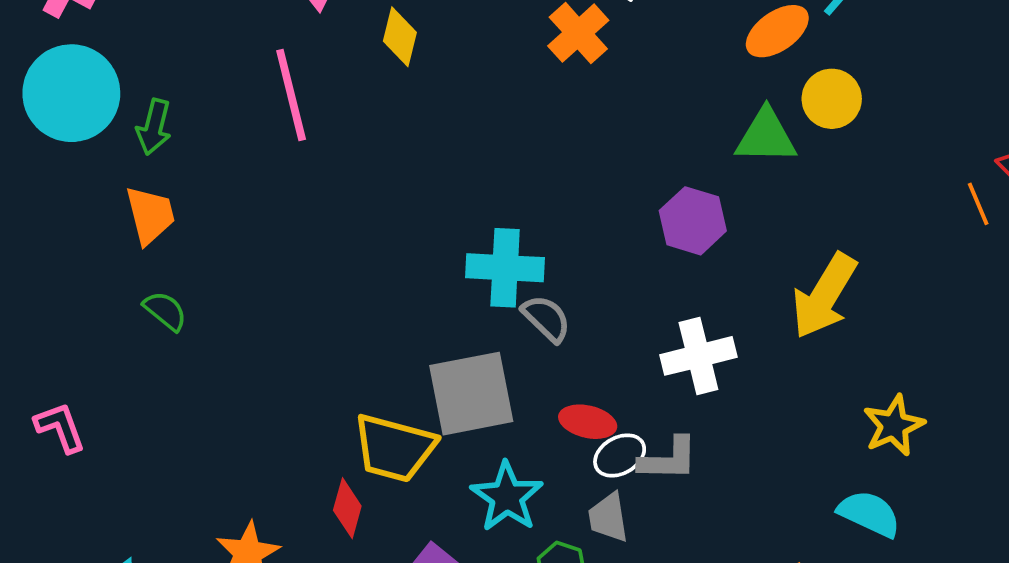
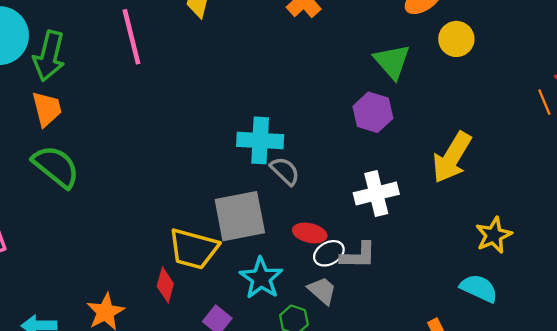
green arrow: (154, 127) -> (49, 56), size x1.5
green triangle: (766, 136) -> (392, 62), moved, turned 48
green semicircle: (165, 311) -> (56, 166), size x1.8
gray trapezoid: (608, 517) -> (322, 291), turned 140

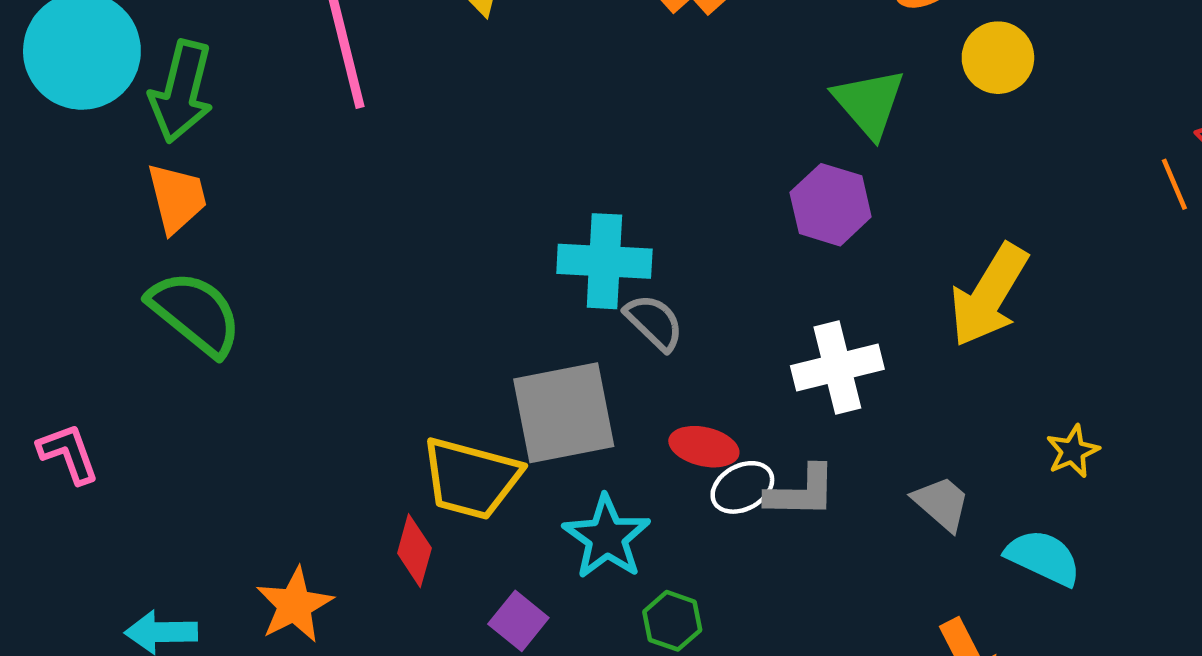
yellow star: (494, 235) -> (1073, 451), size x0.7
gray trapezoid: (322, 291) -> (941, 503), moved

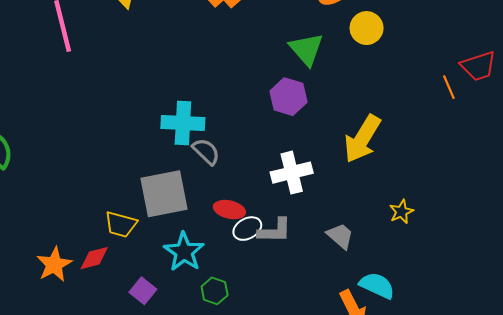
yellow trapezoid: (471, 478) -> (121, 224), size x0.7
red diamond: (414, 551) -> (94, 258), turned 60
cyan semicircle: (1043, 558) -> (377, 286), moved
orange star: (295, 605) -> (54, 264), moved

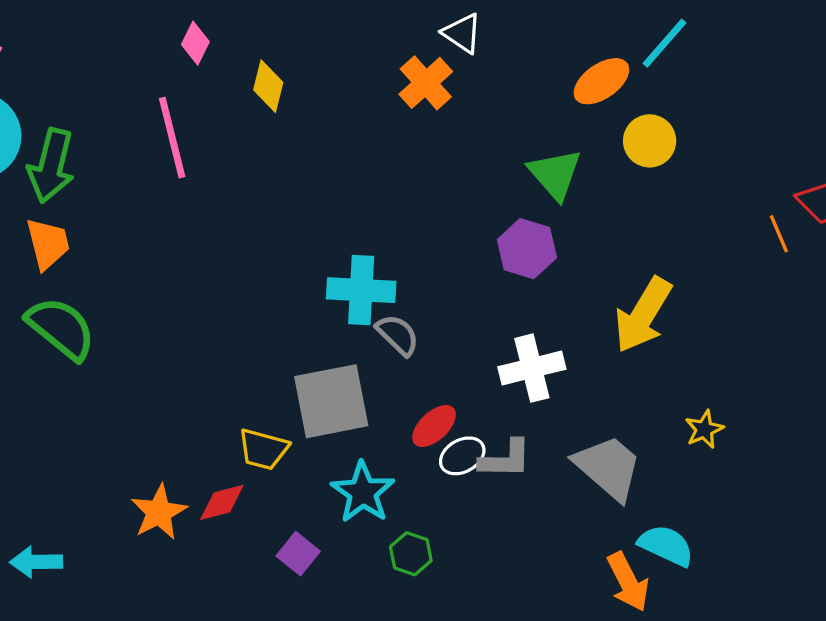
red ellipse: (229, 210) -> (434, 426), turned -56
gray trapezoid: (340, 236) -> (608, 467), size x1.6

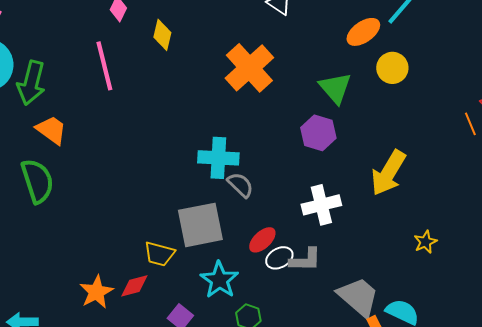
orange cross: (426, 83) -> (249, 68), moved, size x1.5
orange trapezoid: (48, 244) -> (51, 130), moved, turned -40
green semicircle: (61, 328) -> (37, 181), turned 33
gray trapezoid: (608, 467) -> (358, 297), moved

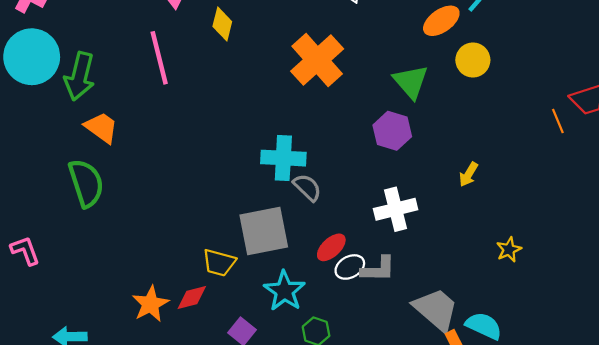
yellow arrow: (388, 173) -> (469, 174), size x0.5

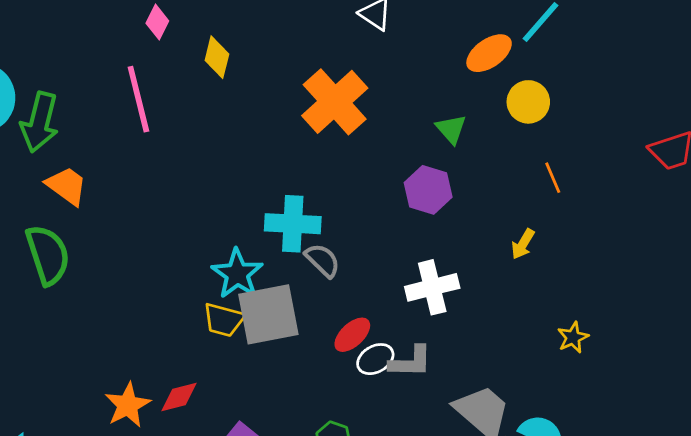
green triangle: (411, 82) -> (451, 129), size x0.7
orange line: (558, 121) -> (553, 178), moved
yellow trapezoid: (219, 263) -> (224, 320), moved
cyan star: (284, 291) -> (237, 274), moved

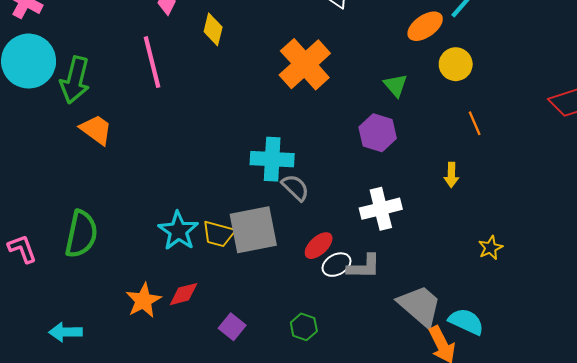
yellow arrow: (523, 244) -> (451, 175), turned -30
green semicircle: (48, 255) -> (81, 234), moved, turned 30
cyan star: (237, 274) -> (178, 231), moved

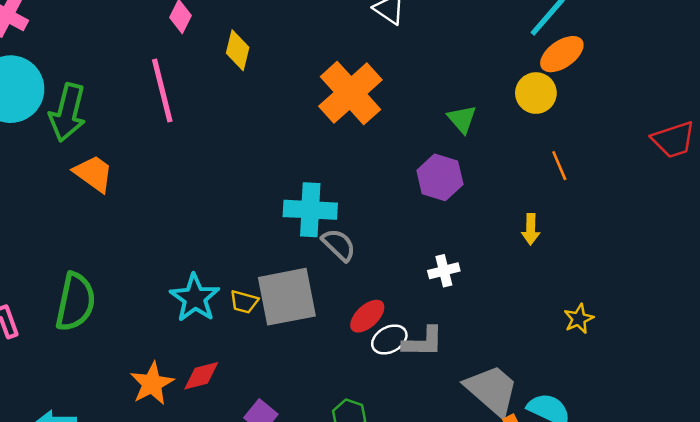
orange ellipse: (425, 26) -> (562, 54), moved
white cross: (381, 209) -> (444, 271), size x0.6
yellow trapezoid: (218, 234) -> (244, 302), size x0.7

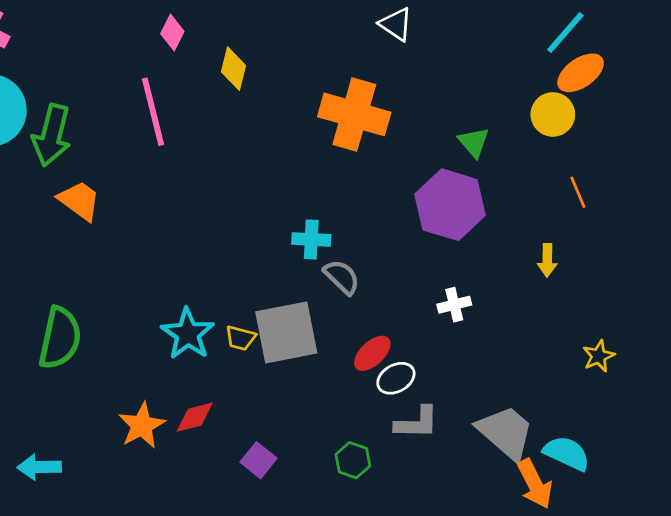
orange cross: (350, 93) -> (354, 114), turned -32
purple hexagon: (440, 177) -> (450, 205), size x1.4
cyan cross: (310, 210) -> (311, 239), size x0.7
gray L-shape: (423, 342) -> (417, 423), moved

